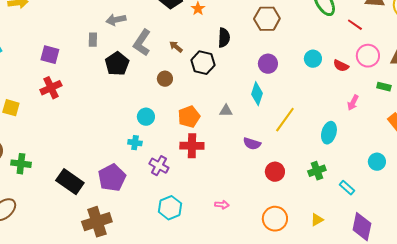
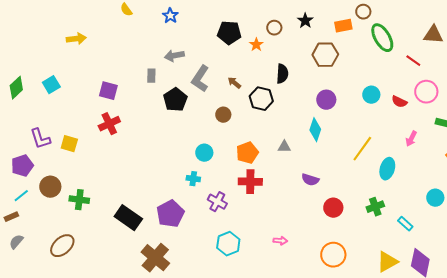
yellow line: (285, 120) -> (362, 149), moved
yellow triangle: (317, 220) -> (387, 262), moved, size x1.6
brown cross: (97, 222) -> (155, 258), turned -32

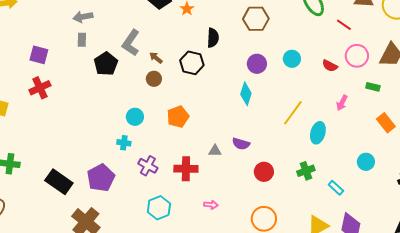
gray arrow: (174, 56) -> (83, 17), moved
brown arrow: (234, 83) -> (156, 58), moved
cyan circle: (371, 95) -> (292, 59), moved
gray triangle: (284, 147) -> (215, 151), moved
red cross: (250, 182) -> (186, 169), moved

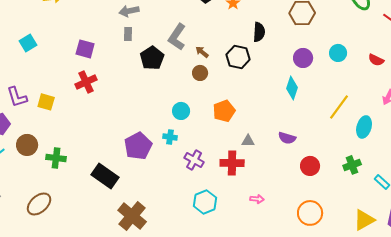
gray triangle: (215, 151) -> (248, 141), moved
purple pentagon: (101, 178) -> (138, 146), moved

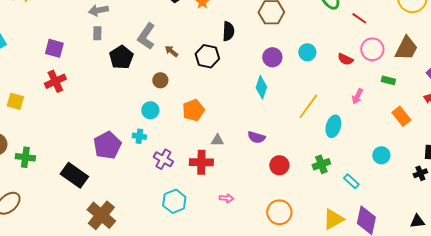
brown circle: (200, 73) -> (160, 80), moved

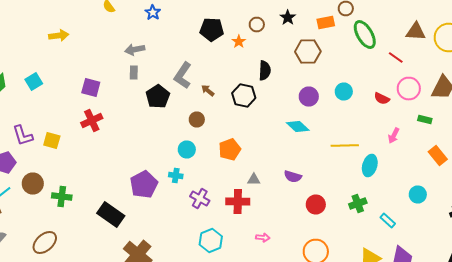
cyan diamond: (261, 87) -> (298, 126), turned -65
yellow line: (308, 106) -> (345, 146), turned 52

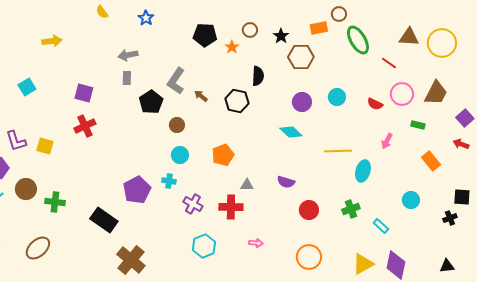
black star: (288, 18) -> (281, 36), moved
brown circle: (197, 120) -> (177, 125), moved

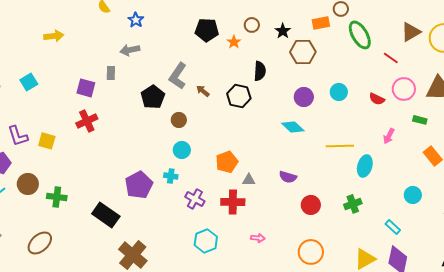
blue star: (146, 18) -> (136, 20), moved
brown triangle: (409, 37) -> (411, 32), turned -35
gray rectangle: (127, 78) -> (111, 73), moved
orange pentagon: (223, 155) -> (227, 162), moved
cyan rectangle: (381, 226) -> (393, 227), moved

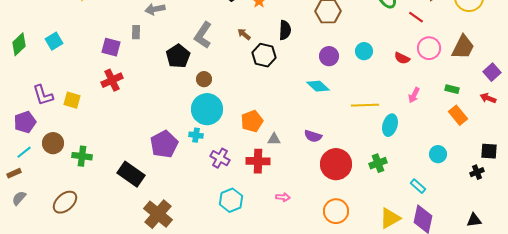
brown arrow: (203, 91) -> (244, 34), moved
green rectangle: (420, 120) -> (452, 89), moved
cyan circle: (182, 150) -> (207, 109), size x1.8
red circle: (311, 205) -> (336, 164), size x1.6

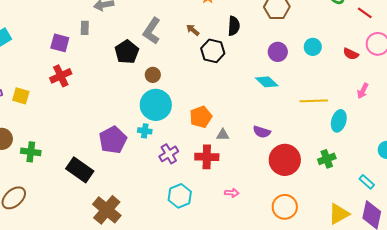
purple cross: (220, 158) -> (169, 154), turned 30

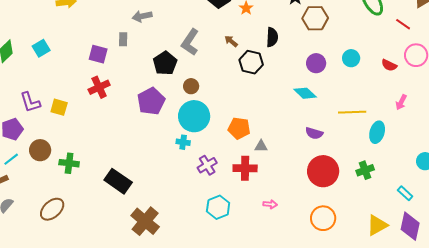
orange pentagon: (201, 117) -> (239, 128), turned 30
purple semicircle: (262, 132) -> (314, 133), moved
purple pentagon: (113, 140) -> (151, 101), moved

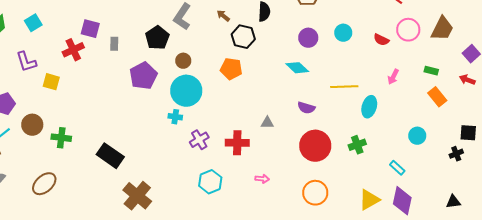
gray rectangle: (123, 39) -> (114, 44), moved
red cross: (99, 87) -> (73, 50), moved
purple L-shape: (30, 102) -> (26, 62), moved
orange pentagon: (239, 128) -> (231, 69), moved
gray triangle: (261, 146) -> (267, 123), moved

